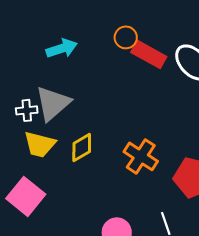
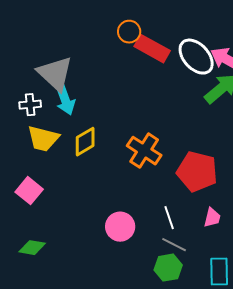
cyan arrow: (62, 48) -> (65, 100), moved, turned 88
gray triangle: (53, 103) -> (55, 74), moved, turned -36
pink square: (26, 196) -> (29, 191), size x0.7

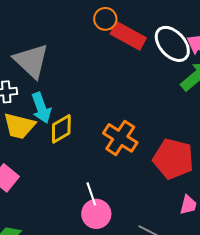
cyan arrow: (65, 100) -> (41, 108), moved
white line: (169, 218) -> (91, 194), moved

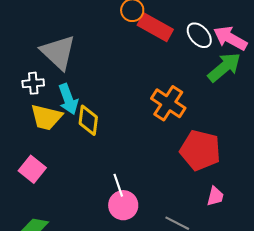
white ellipse: (172, 44) -> (199, 35), size x0.7
yellow diamond: (61, 129) -> (88, 120), turned -52
orange cross: (120, 138) -> (168, 103), moved

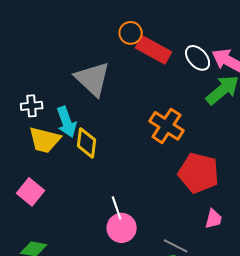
gray triangle: (58, 52) -> (93, 79), moved

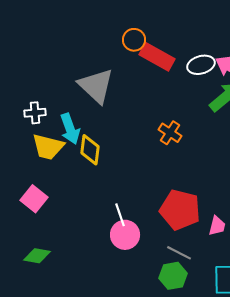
white ellipse: (198, 58) -> (201, 65), turned -64
orange cross: (167, 126) -> (170, 133), size x0.7
red pentagon: (199, 173) -> (180, 210), moved

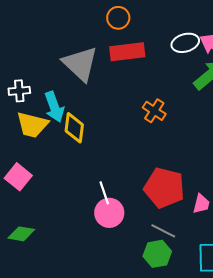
red rectangle: (157, 57) -> (127, 52), moved, turned -36

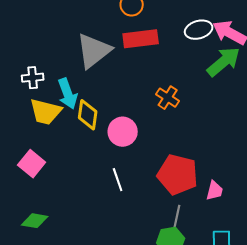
gray triangle: (80, 64) -> (94, 51), turned 39
pink circle: (109, 213) -> (123, 132), moved
gray line: (163, 231) -> (177, 218), turned 75

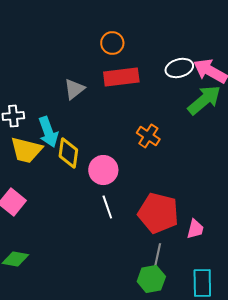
gray triangle: (94, 51) -> (74, 89), size x0.6
white line: (118, 180) -> (107, 207), moved

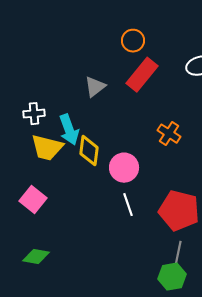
red rectangle: (121, 77) -> (142, 75), turned -44

